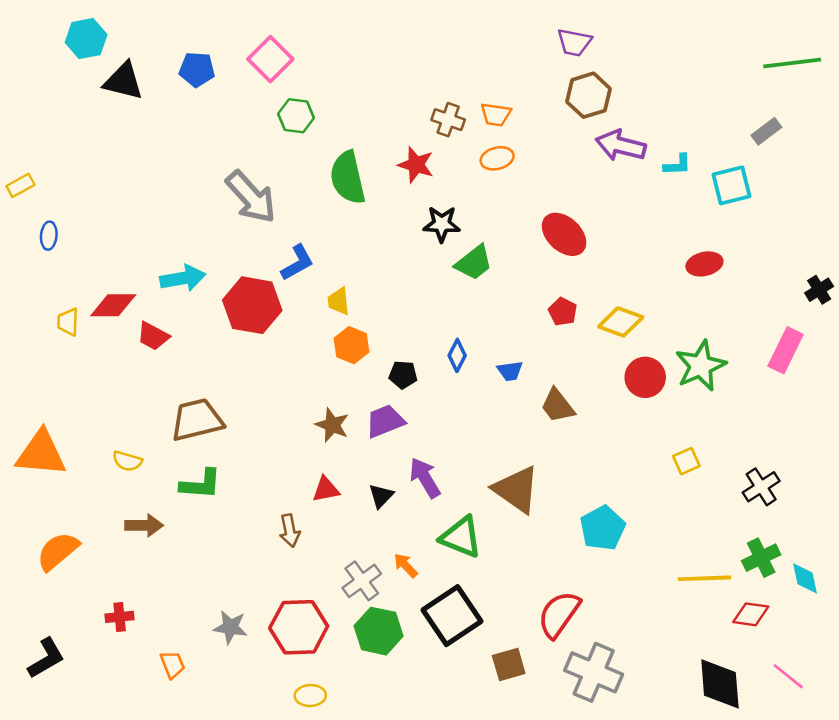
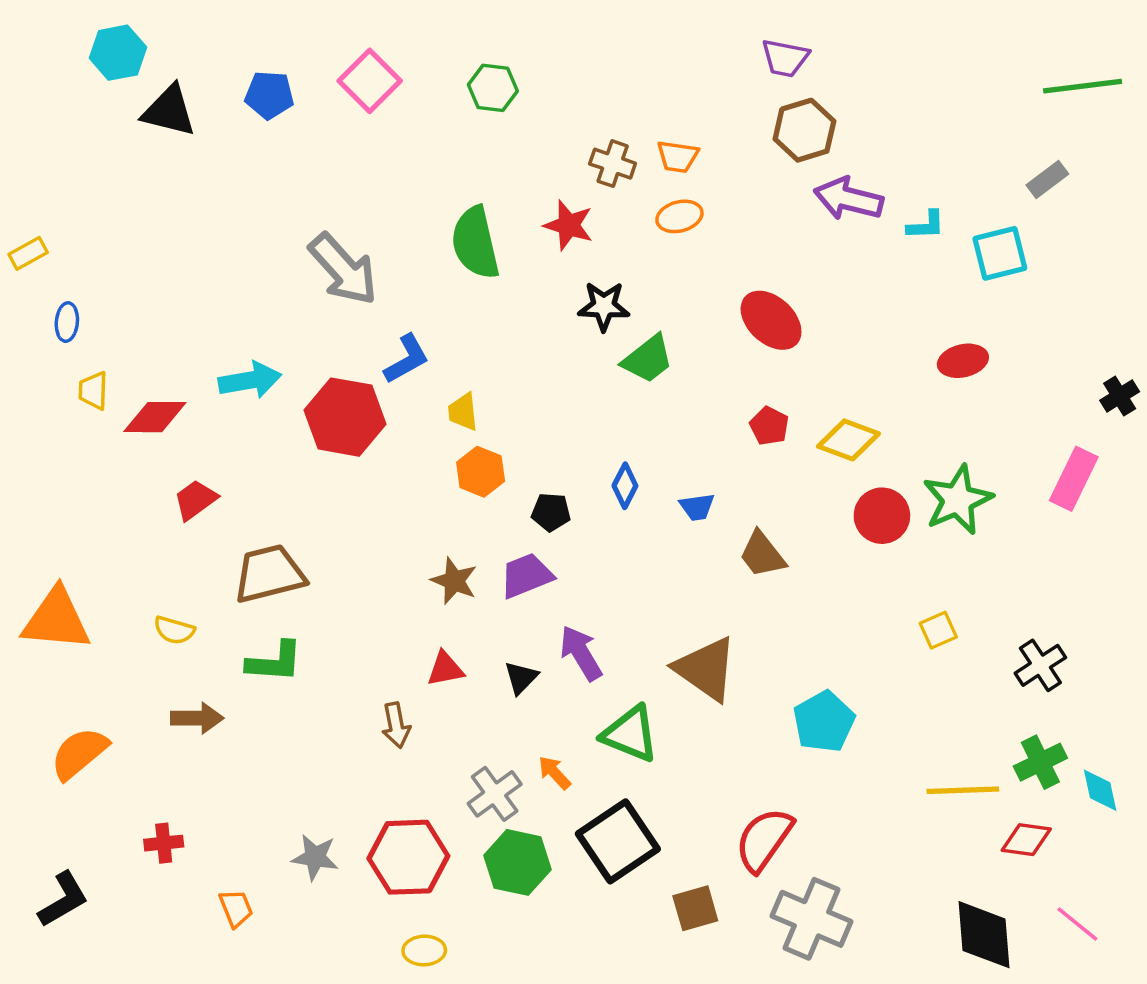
green hexagon: (296, 116) -> (493, 88), moved
yellow trapezoid: (68, 322) -> (93, 391), moved
red trapezoid: (153, 336) -> (195, 500), moved, turned 116

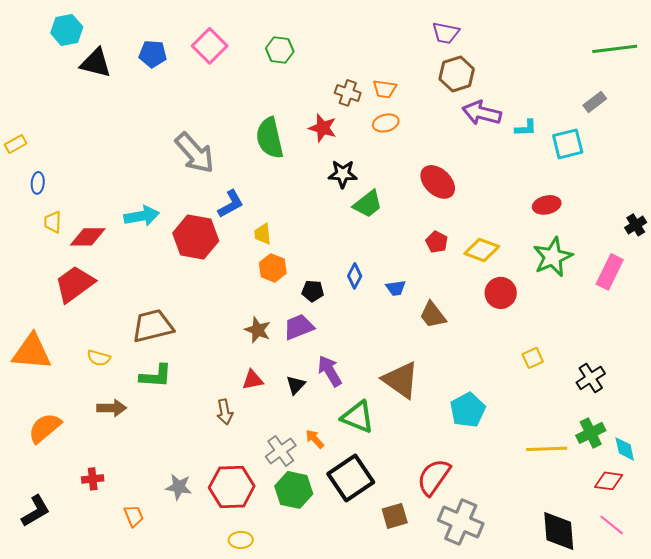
red trapezoid: (195, 500) -> (75, 284), moved, size x1.6
green star: (958, 500) -> (553, 257), moved
red diamond: (1026, 840) -> (609, 481), moved

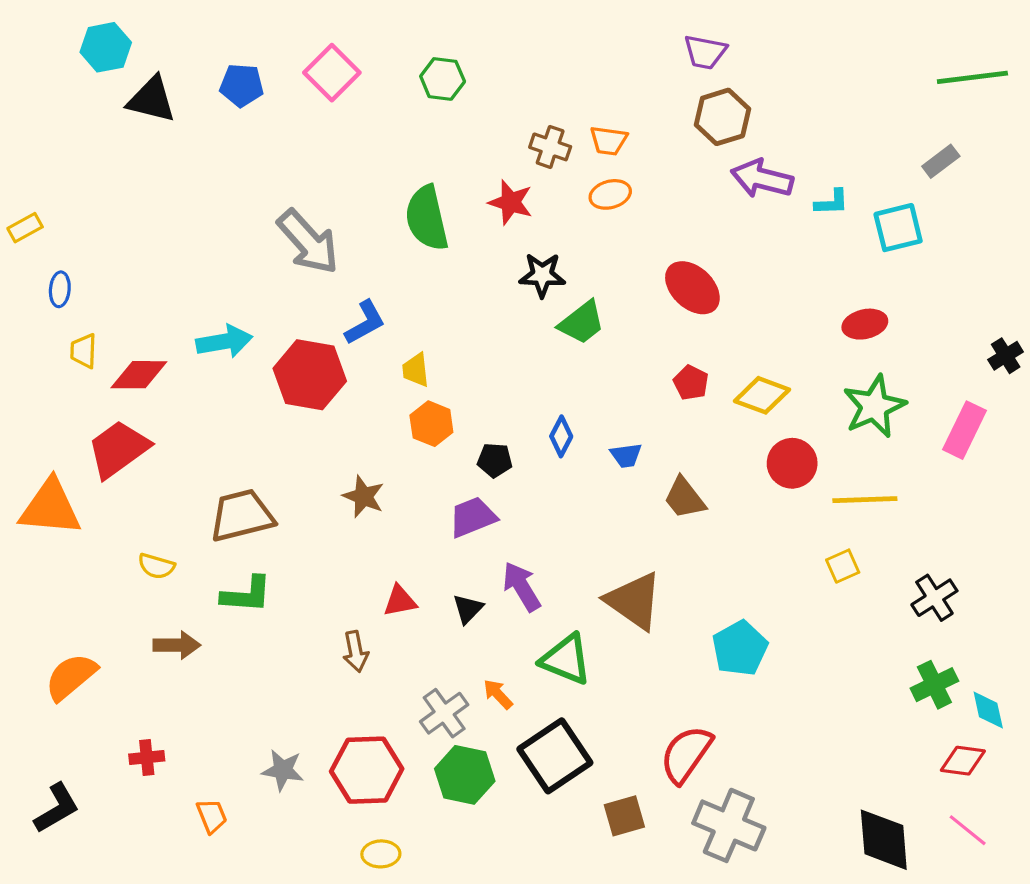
brown star: (258, 330) -> (363, 496), moved
orange triangle: (32, 352) -> (50, 508), moved
yellow line: (547, 449) -> (865, 500), moved

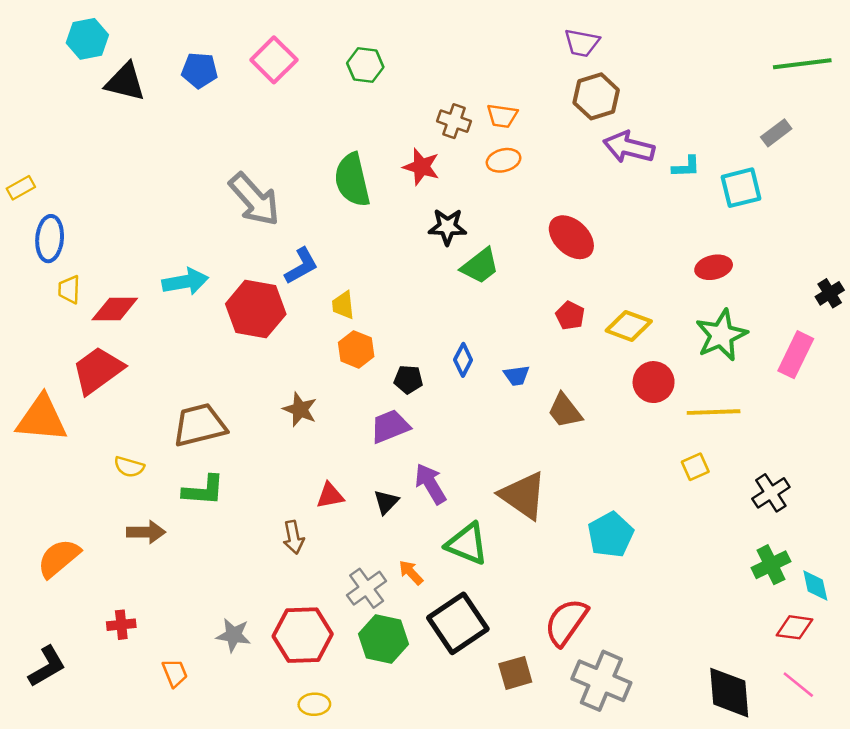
blue ellipse: (60, 289) -> (50, 239), size x1.6

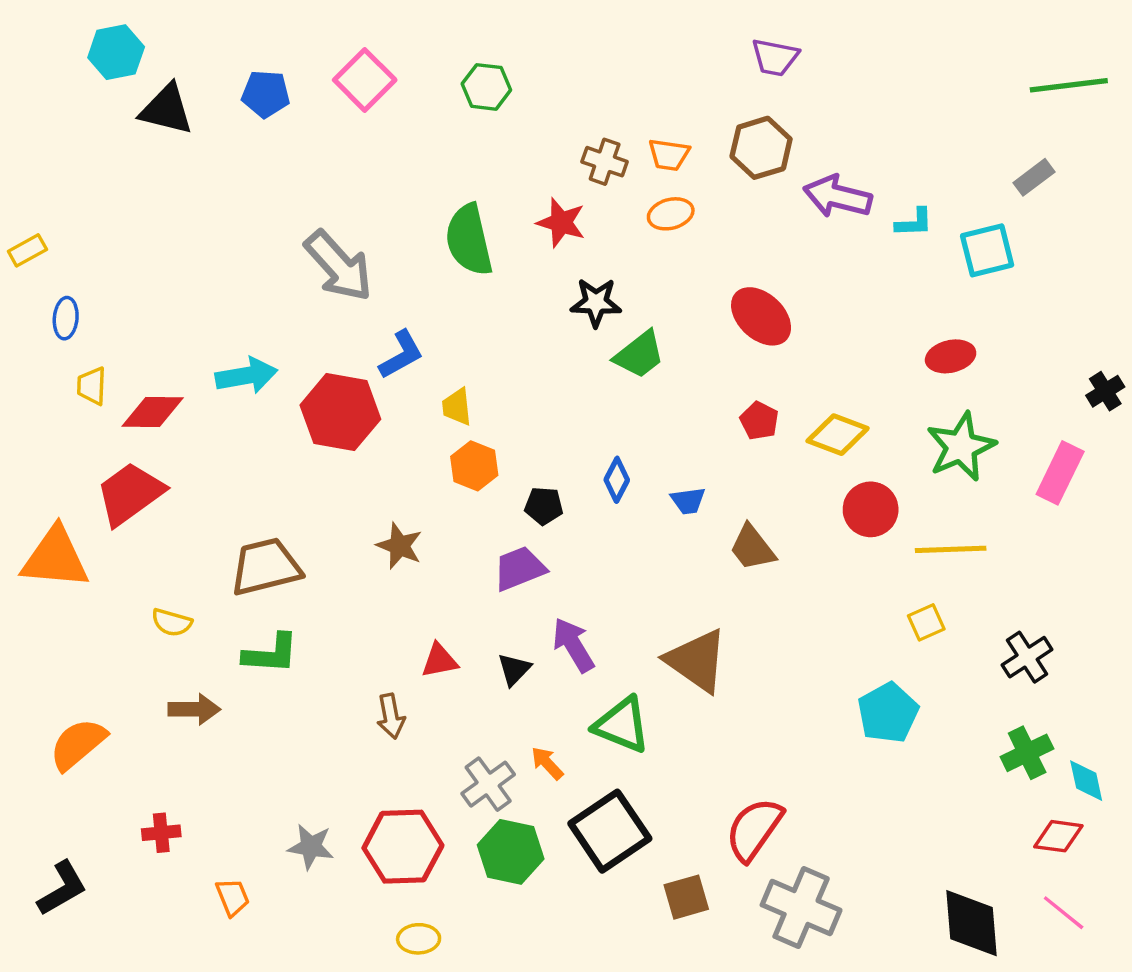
brown hexagon: (596, 96) -> (761, 148), moved
blue ellipse: (50, 239) -> (66, 318), size x0.7
cyan pentagon: (610, 535) -> (888, 713), moved

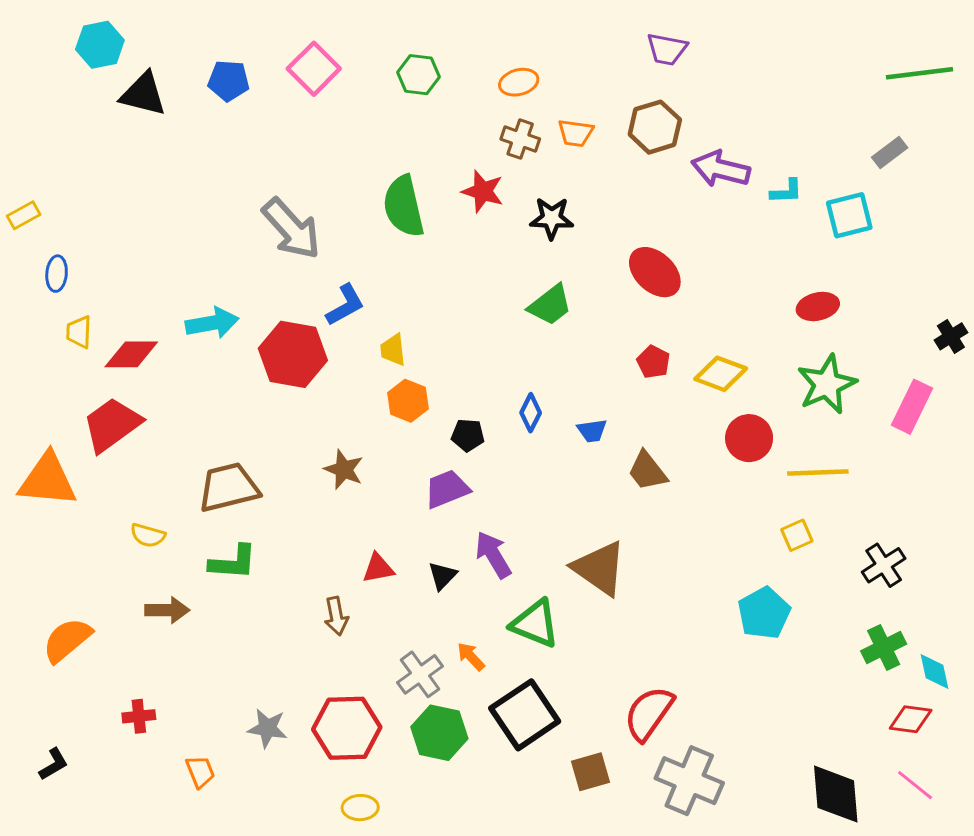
orange ellipse: (671, 214) -> (519, 82), moved
black star: (596, 303) -> (552, 218), moved
black L-shape: (62, 888) -> (54, 764), size x0.7

